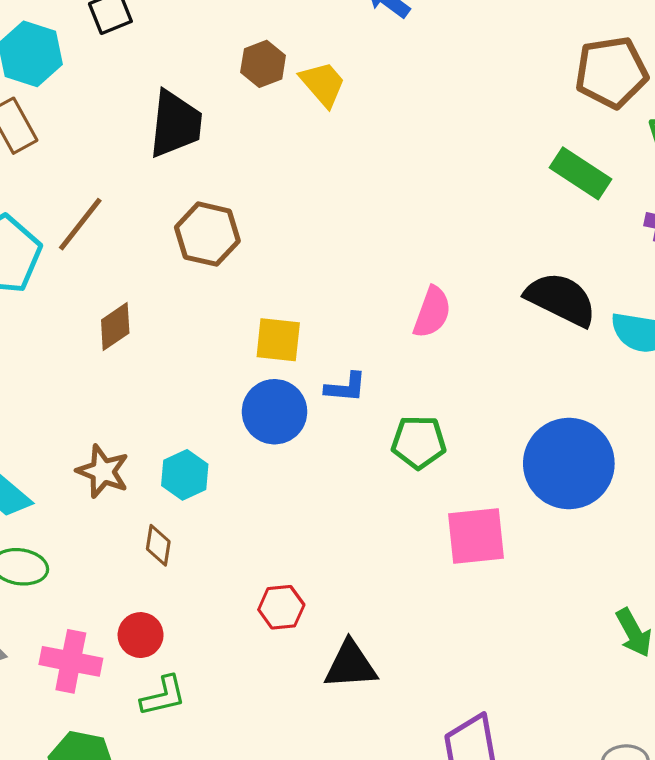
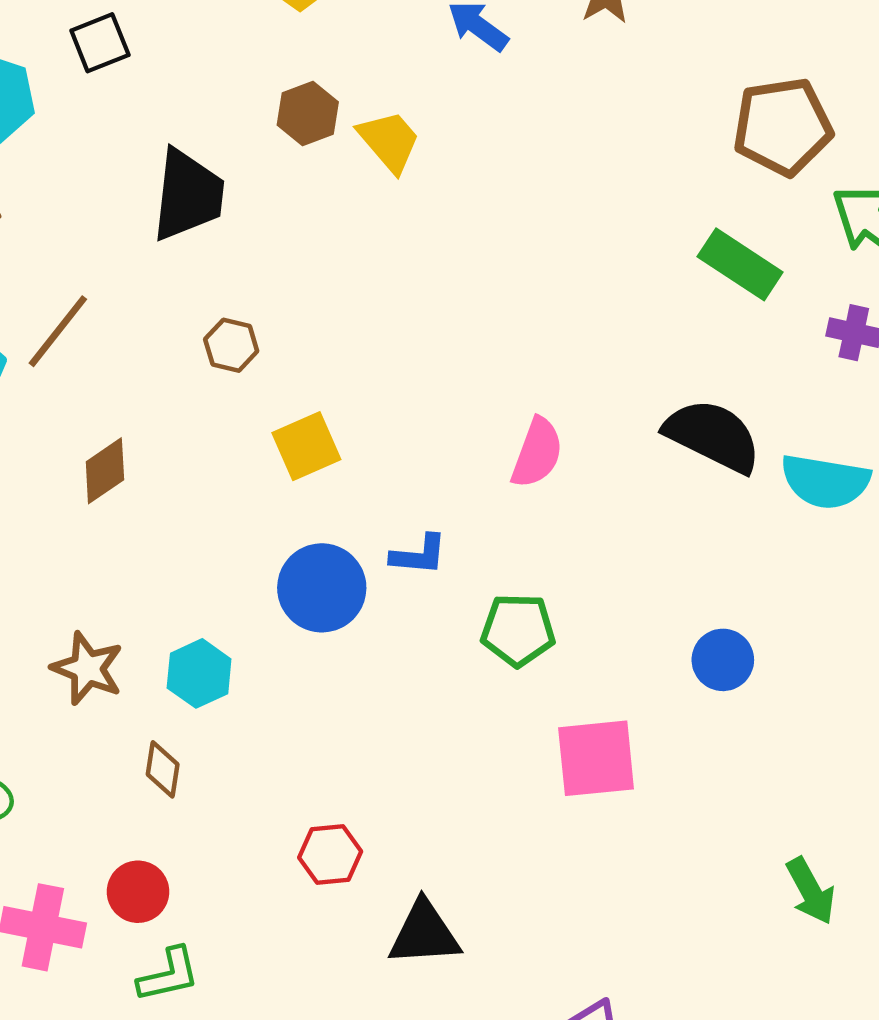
brown hexagon: (207, 234) -> (231, 345), size x0.6
yellow square: (278, 340) -> (306, 446), moved, turned -30
blue circle: (569, 464) -> (723, 660), size x0.5

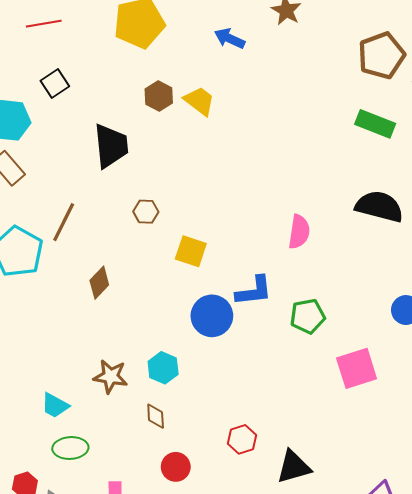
yellow square: (306, 446) -> (191, 251), turned -36
blue L-shape: (419, 555) -> (254, 291), size x1.4
red circle: (138, 892) -> (176, 467), moved

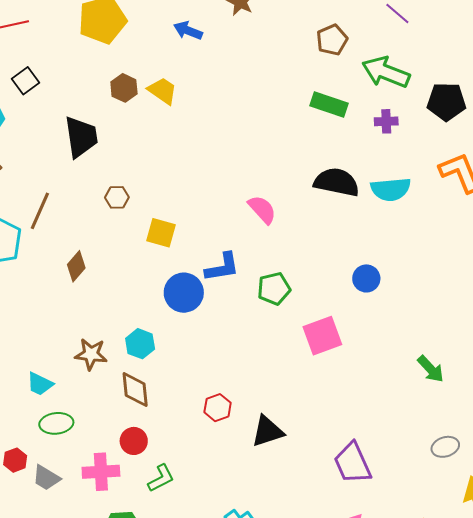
brown pentagon: (381, 55) -> (332, 40), size x0.7
pink semicircle: (299, 232) -> (262, 210), turned -48
brown diamond: (156, 416) -> (135, 390), size x1.5
red circle: (176, 467) -> (134, 441), moved

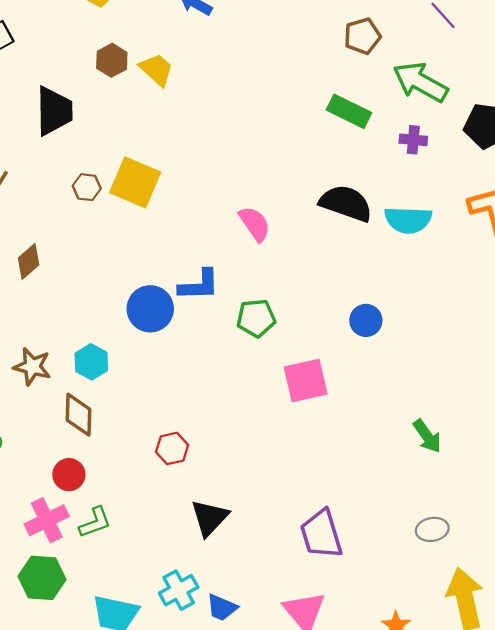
yellow square: (161, 233) -> (135, 182), moved, size x1.4
black triangle: (267, 431) -> (210, 518), moved, turned -36
pink cross: (101, 472) -> (47, 520), moved, turned -30

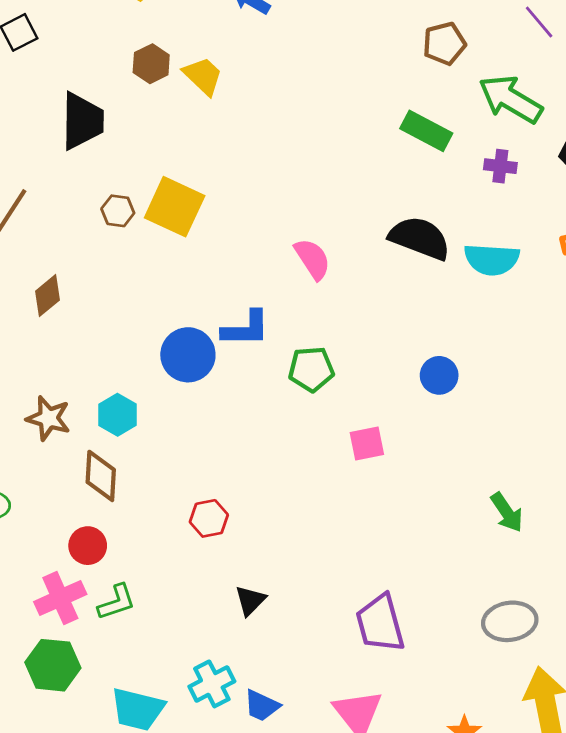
pink square: (306, 380) -> (367, 443), size x0.7
black triangle: (210, 518) -> (250, 600), size x0.7
gray ellipse: (432, 529) -> (510, 621), size x1.4

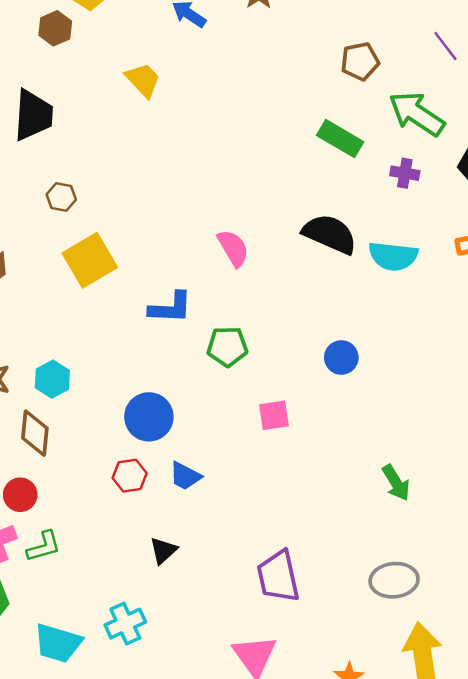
brown hexagon: (151, 64) -> (55, 28), moved
yellow square: (175, 207) -> (90, 260), moved, turned 32
blue circle: (188, 355) -> (149, 417), moved
blue trapezoid: (262, 706) -> (185, 476), moved

